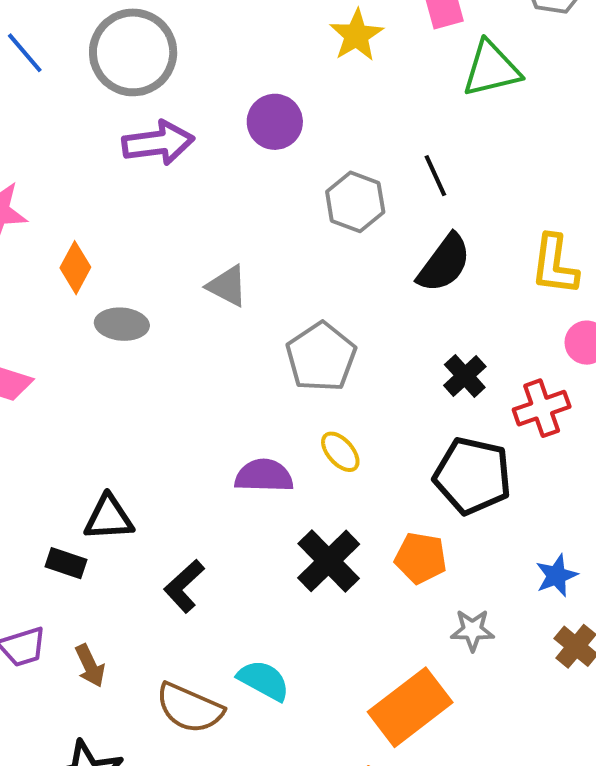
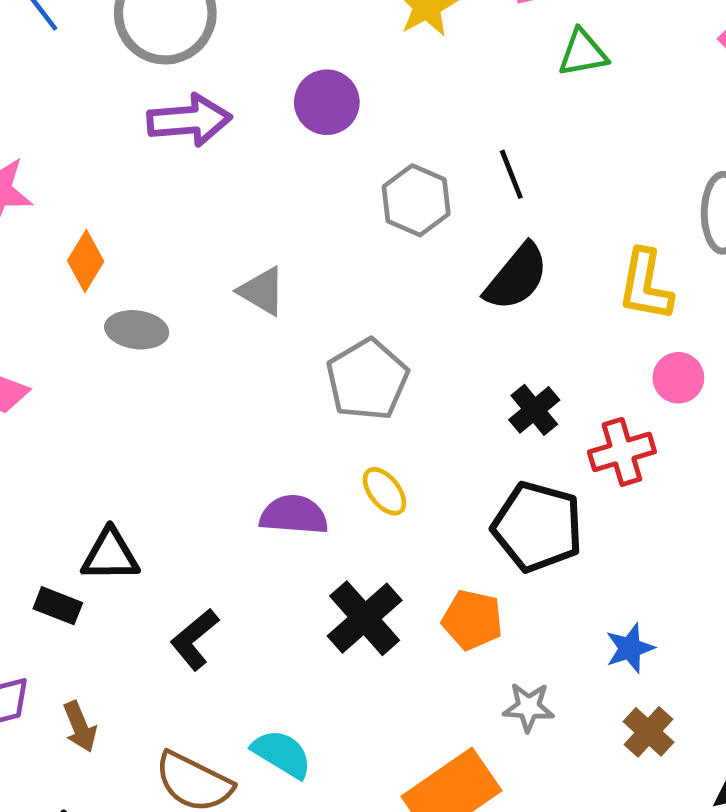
green triangle: (491, 69) -> (583, 53), size x0.7

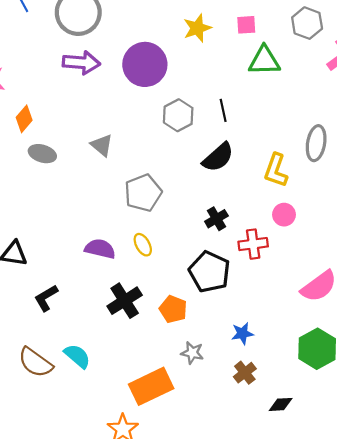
green triangle: (583, 53) -> (264, 61), size x1.4
purple circle: (327, 102) -> (145, 64), size x1.5

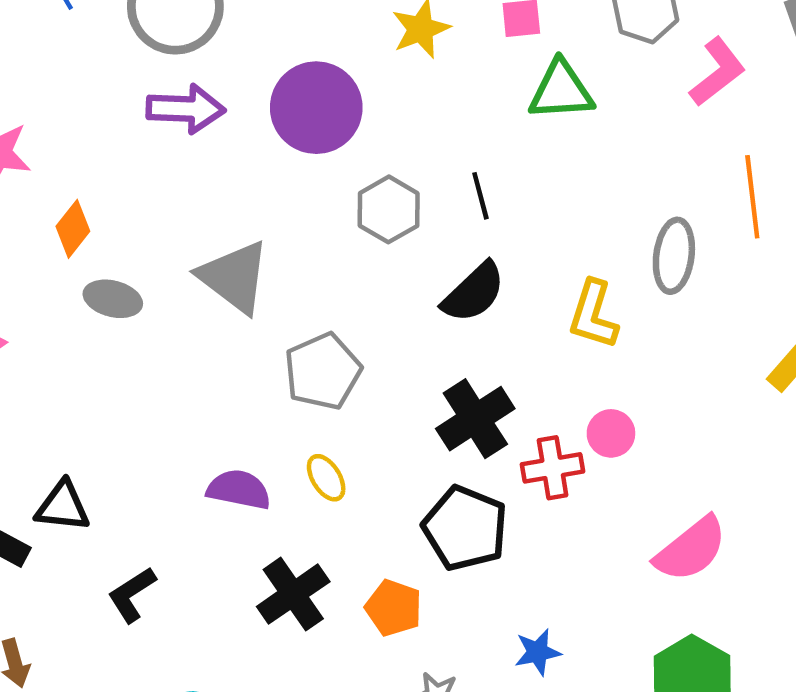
gray triangle: (102, 145) -> (234, 277), size x1.6
pink circle: (284, 215) -> (611, 433), moved
black cross: (216, 219) -> (475, 419), size x1.6

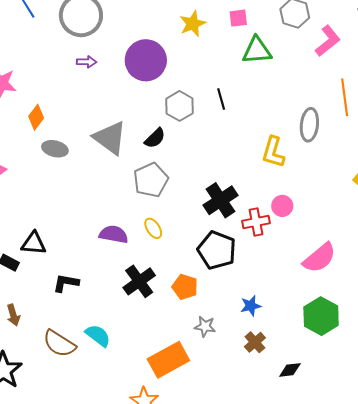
purple arrow: (186, 109) -> (87, 62), size x0.6
black semicircle: (474, 292) -> (155, 138), moved, size x0.7
black L-shape: (132, 595) -> (66, 283), turned 44

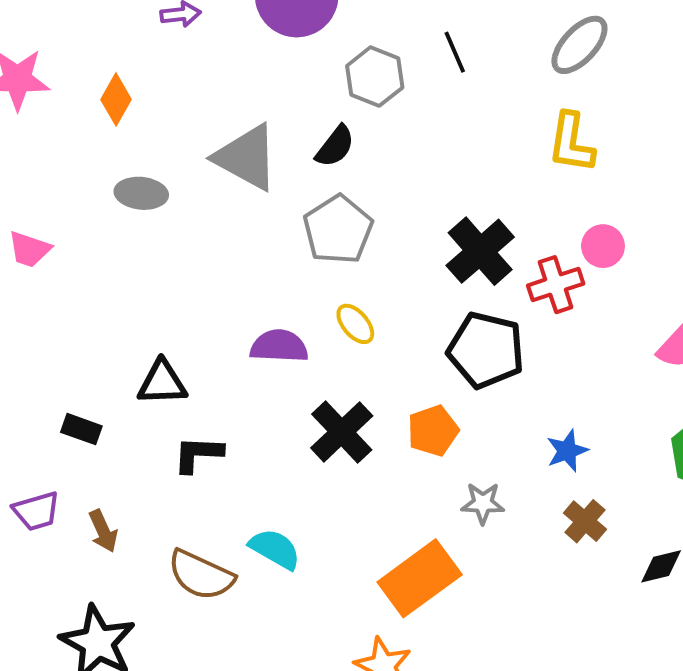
orange diamond: (36, 117) -> (116, 99), moved
gray ellipse: (309, 125) -> (579, 45), moved, turned 44
black triangle: (34, 243) -> (162, 383), moved
orange pentagon: (185, 287) -> (433, 431), turned -30

